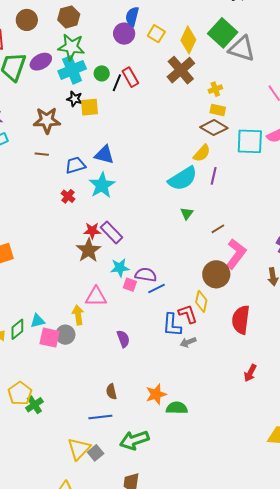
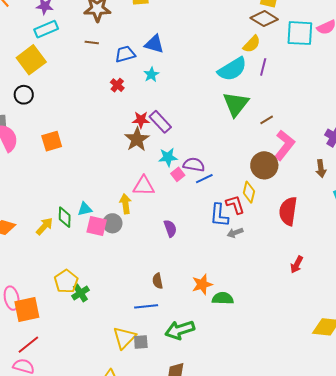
cyan star: (102, 185) -> (151, 75), size x0.6
green triangle: (187, 213) -> (236, 104), size x2.0
pink square: (130, 285) -> (178, 174), turned 32
green diamond: (17, 329) -> (65, 217), turned -50
gray square: (96, 453) -> (141, 342), turned 35

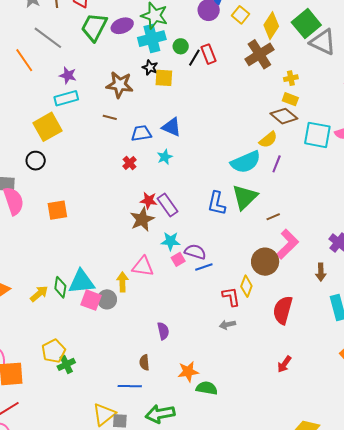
cyan triangle: (85, 209) -> (81, 282), size x1.8
blue L-shape: (219, 215) -> (217, 203), moved
purple semicircle: (170, 228) -> (163, 331), moved

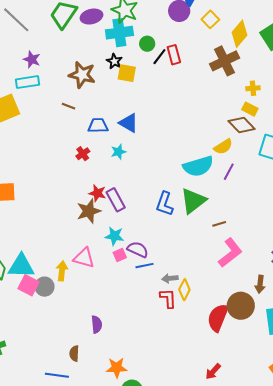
brown circle: (265, 262) -> (241, 306), moved
gray arrow: (227, 325) -> (170, 278), moved

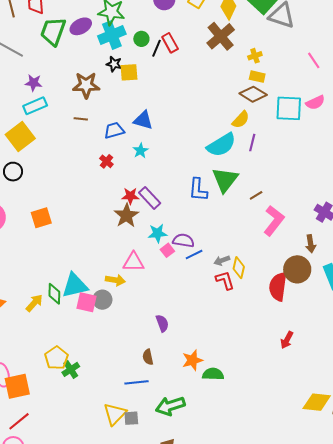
yellow arrow: (62, 271) -> (115, 280), turned 108

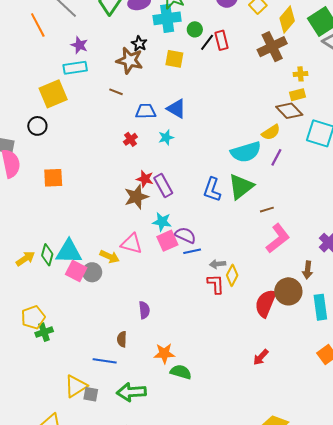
black star: (114, 64) -> (139, 44), moved
yellow rectangle: (257, 77) -> (298, 95), turned -42
pink square: (167, 250) -> (167, 241), size x1.5

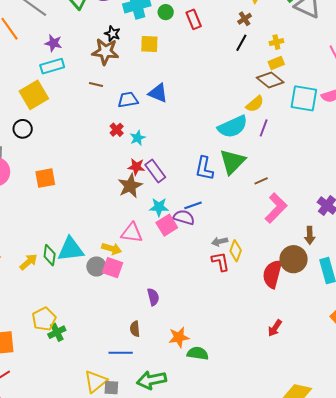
black line: (207, 42) -> (241, 43), moved
brown cross: (272, 47) -> (245, 19), size x0.5
cyan star: (166, 137) -> (138, 138), moved
blue line: (192, 251) -> (193, 205), moved
pink square: (76, 271) -> (112, 268), moved

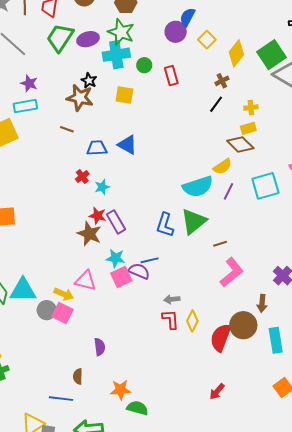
cyan square: (304, 98) -> (265, 186), moved, turned -32
brown star: (130, 186) -> (89, 234), turned -30
yellow diamond: (236, 251) -> (192, 321), moved

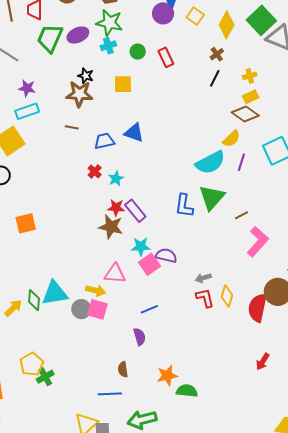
cyan cross: (116, 55) -> (108, 46), size x0.6
blue line: (150, 260) -> (149, 309), moved

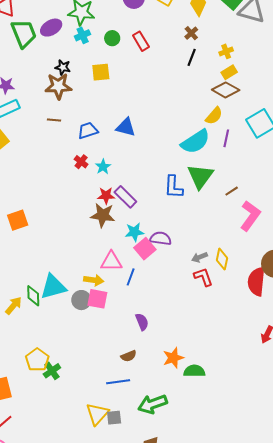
green trapezoid: (50, 38) -> (24, 33), turned 140
blue triangle: (134, 133) -> (126, 127), moved
yellow diamond: (227, 296) -> (222, 259), moved
blue line: (149, 309) -> (131, 277), moved, turned -42
brown semicircle: (123, 369) -> (129, 356), turned -98

